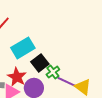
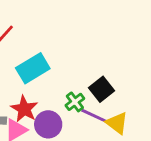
black square: (40, 63) -> (102, 89), moved

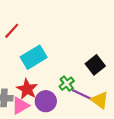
black square: (102, 89) -> (95, 65), moved

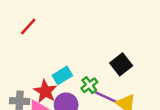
cyan rectangle: (34, 57) -> (62, 75), moved, size x0.7

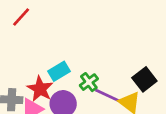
black square: (121, 64) -> (144, 79), moved

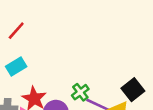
cyan rectangle: (59, 71) -> (16, 67), moved

